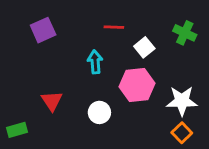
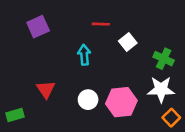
green cross: (185, 33) -> (164, 59), moved
pink hexagon: (137, 85) -> (121, 102), moved
orange square: (182, 133) -> (171, 118), moved

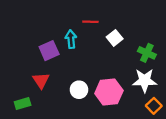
purple square: (38, 27) -> (49, 51), moved
cyan arrow: (84, 55) -> (71, 39), moved
green rectangle: (15, 115) -> (23, 104), moved

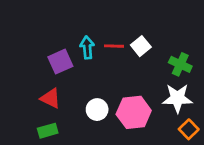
red line: (90, 22) -> (114, 46), moved
red triangle: (41, 81) -> (51, 98), turned -30
green rectangle: (23, 104) -> (48, 131), moved

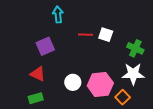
white square: (141, 46) -> (106, 35), turned -32
cyan arrow: (87, 47) -> (58, 14), moved
orange square: (189, 129) -> (123, 97), moved

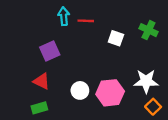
red line: (86, 35) -> (86, 21), moved
green cross: (135, 48) -> (148, 30), moved
orange square: (123, 97) -> (153, 107), moved

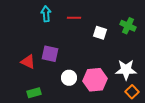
cyan arrow: (64, 16) -> (46, 14), moved
purple square: (50, 51) -> (50, 54), moved, turned 36
red triangle: (42, 81) -> (28, 62), moved

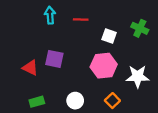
white circle: (69, 78) -> (75, 101), moved
pink hexagon: (95, 80) -> (104, 66), moved
orange square: (132, 92) -> (112, 101), moved

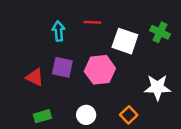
cyan arrow: (50, 15) -> (59, 31), moved
white square: (109, 36) -> (125, 41), size x1.5
pink hexagon: (104, 66) -> (100, 70), moved

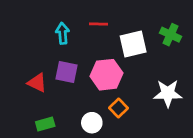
white square: (125, 41) -> (133, 44), turned -32
orange square: (129, 115) -> (118, 108), moved

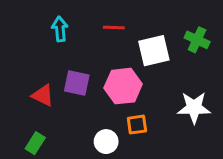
cyan arrow: (63, 33) -> (60, 29), moved
orange square: (118, 108) -> (137, 125), turned 36
green rectangle: (45, 124) -> (35, 143), moved, turned -42

